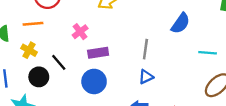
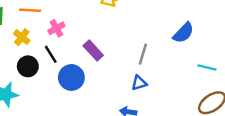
pink cross: (80, 32) -> (56, 28), moved
purple rectangle: (98, 53) -> (93, 51), turned 48
blue circle: (94, 81) -> (71, 77), moved

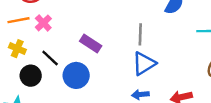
pink cross: (56, 28) -> (43, 23), moved
blue triangle: (139, 83) -> (144, 63), size x1.5

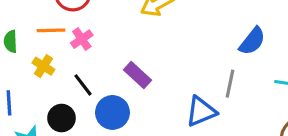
gray line: (140, 34) -> (230, 84), moved
black circle: (31, 76) -> (62, 118), moved

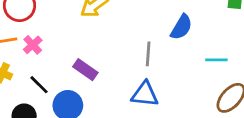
gray line: (230, 84) -> (148, 54), moved
blue triangle: (201, 111) -> (145, 94), turned 36

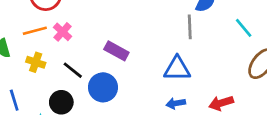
gray line: (148, 54) -> (190, 27), moved
cyan line: (216, 60) -> (244, 28), turned 55

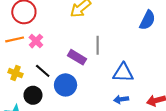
gray line: (190, 27) -> (98, 45), moved
yellow cross: (36, 62) -> (16, 73), moved

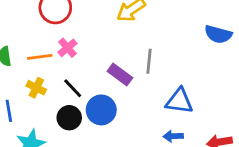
blue semicircle: (147, 20) -> (218, 34), turned 72
orange line: (15, 39) -> (40, 57), moved
black circle: (33, 95) -> (69, 118), moved

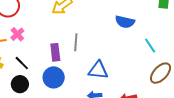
purple rectangle: (120, 74) -> (55, 52), turned 48
blue circle: (101, 110) -> (54, 77), moved

